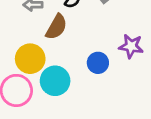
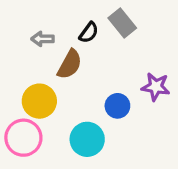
cyan circle: (55, 81) -> (87, 139), moved

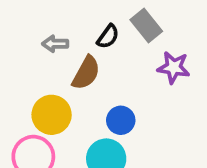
purple star: (156, 87) -> (174, 67), moved
blue circle: (117, 106) -> (121, 120), moved

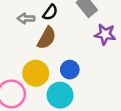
black semicircle: (108, 36) -> (50, 12), moved
yellow circle: (52, 115) -> (36, 73), moved

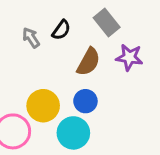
gray arrow: (26, 18) -> (31, 38), turned 56
brown semicircle: (47, 38) -> (89, 62), moved

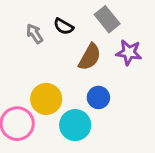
black semicircle: (61, 30) -> (64, 26), turned 84
blue circle: (85, 101) -> (98, 97), moved

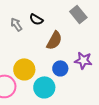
gray rectangle: (107, 19) -> (78, 14), moved
purple star: (129, 53) -> (83, 60), moved

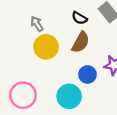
black semicircle: (36, 19) -> (79, 18), moved
yellow circle: (24, 69) -> (46, 47), moved

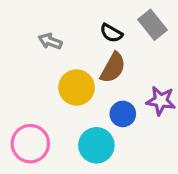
gray arrow: (37, 24) -> (50, 41), turned -35
yellow circle: (46, 47) -> (77, 88), moved

